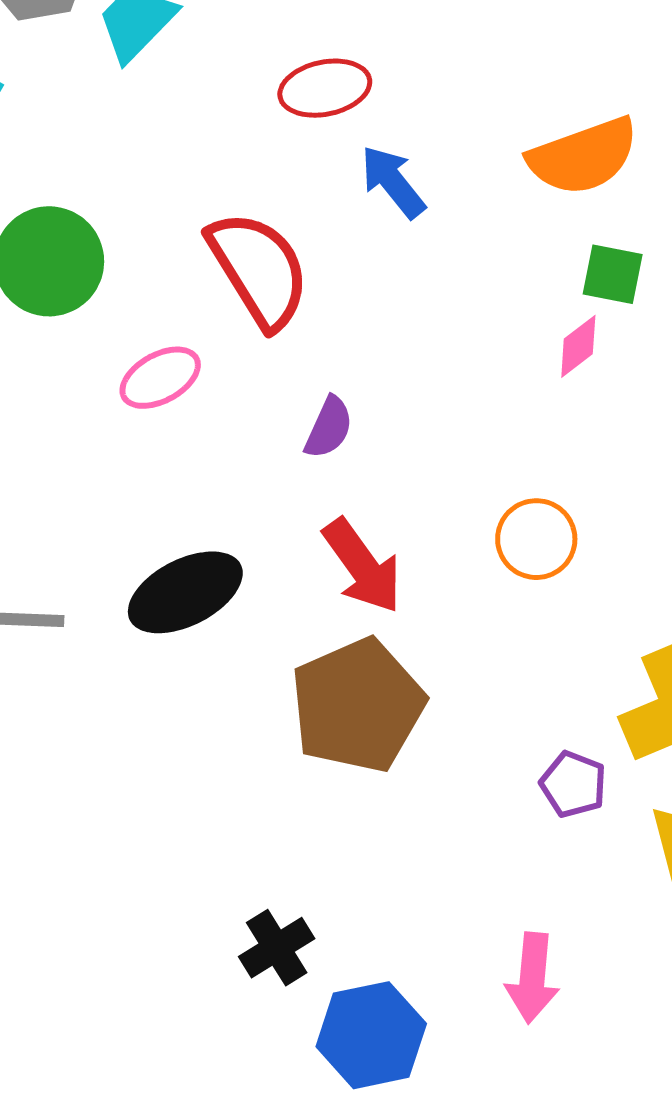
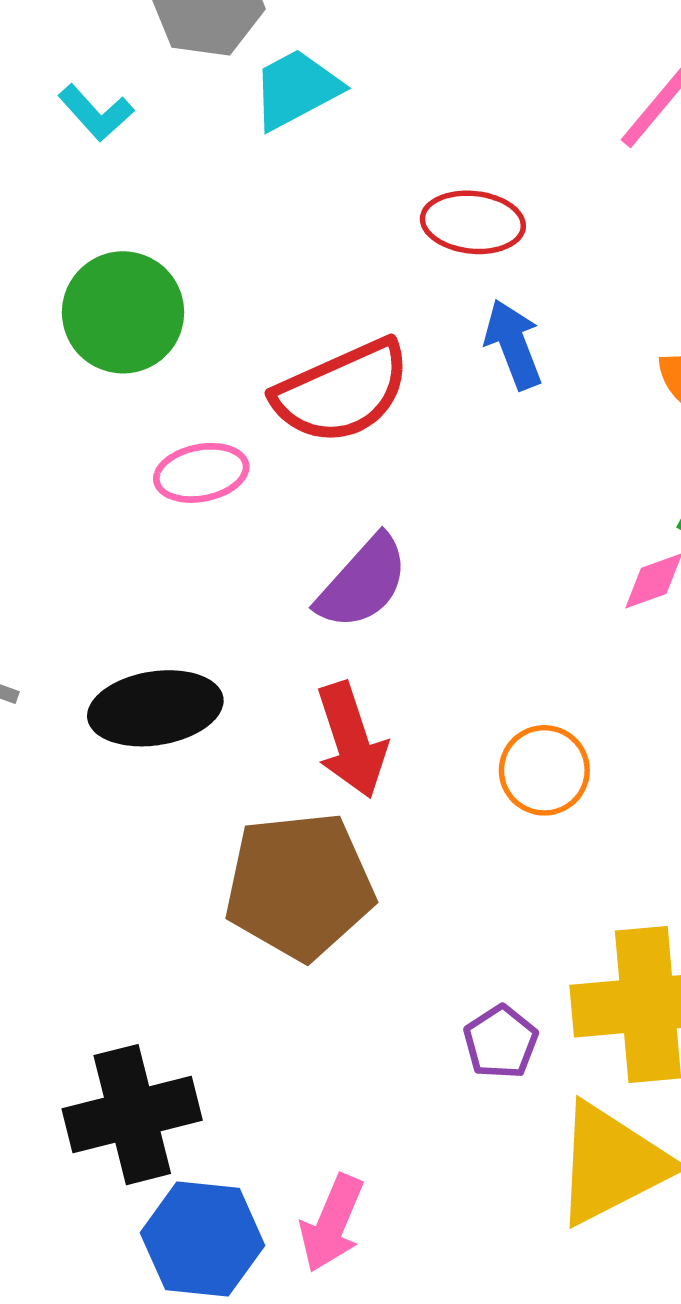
red semicircle: (259, 269) -> (342, 392), turned 80
purple semicircle: (329, 427) -> (363, 582), size x1.5
black cross: (277, 948) -> (132, 1115), size x1.6
pink arrow: (532, 978) -> (332, 1223), moved

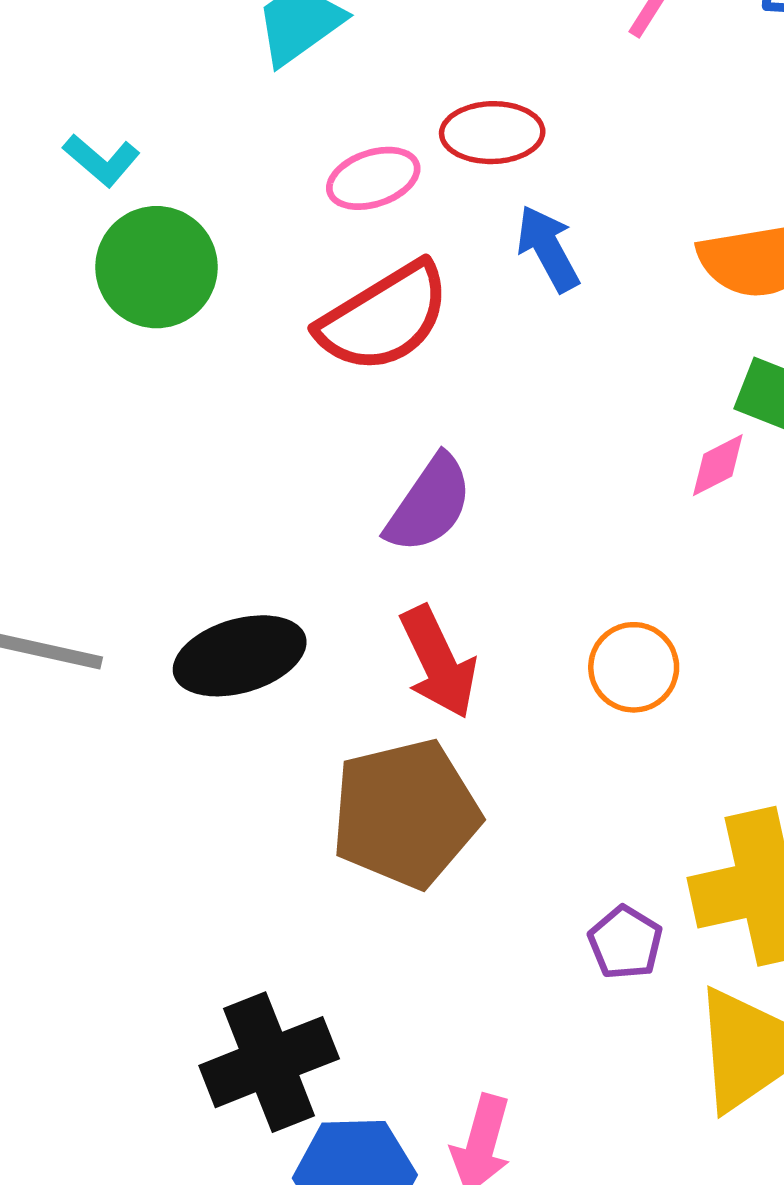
cyan L-shape: (96, 113) -> (102, 160), moved
pink ellipse: (201, 473) -> (373, 178), moved

